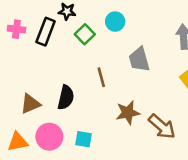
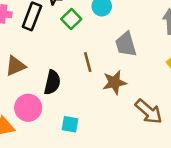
brown triangle: (30, 104) -> (15, 66), moved
brown star: (128, 113) -> (114, 82), moved
pink circle: (49, 137) -> (28, 108), moved

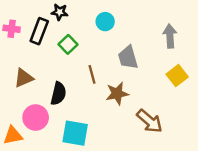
green square: (71, 19) -> (68, 44), moved
cyan square: (70, 124) -> (75, 133), size x1.6

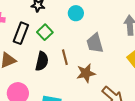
black rectangle: (39, 31) -> (21, 33), moved
black semicircle: (58, 94) -> (42, 61), moved

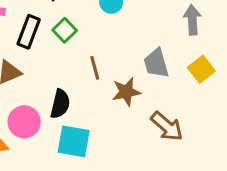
gray trapezoid: (95, 43) -> (156, 63), moved
black semicircle: (42, 61) -> (60, 104), moved

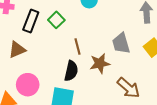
black semicircle: (60, 104) -> (71, 71), moved

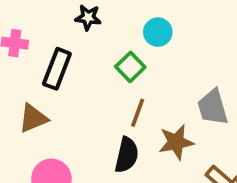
green square: (56, 20) -> (130, 67), moved
brown line: (77, 46) -> (138, 113), turned 35

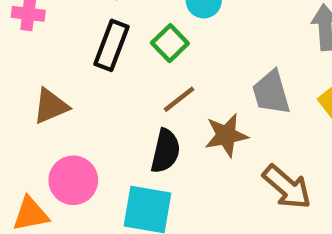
black rectangle: (57, 69) -> (112, 45), moved
brown line: (138, 113) -> (179, 99), turned 32

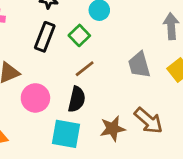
brown star: (226, 135) -> (113, 129), moved
pink circle: (73, 180) -> (35, 98), moved

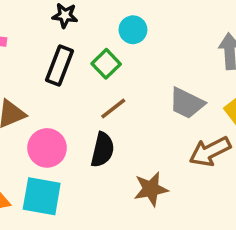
gray trapezoid: (139, 65) -> (187, 103), turned -48
brown arrow: (149, 121) -> (210, 151), moved, turned 112
cyan square: (66, 134) -> (42, 196), moved

